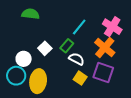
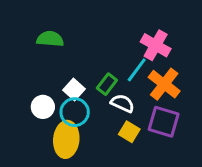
cyan line: (79, 27) -> (137, 70), moved
pink cross: (112, 27) -> (156, 45), moved
cyan circle: (16, 76) -> (75, 112), moved

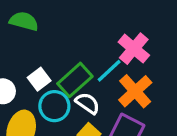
green rectangle: (107, 84) -> (75, 80), size x1.5
cyan circle: (75, 112) -> (54, 106), moved

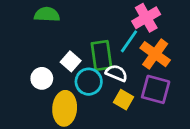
pink cross: (134, 49) -> (146, 18), turned 32
green rectangle: (75, 80) -> (101, 55), turned -44

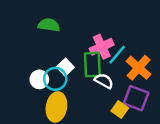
pink cross: (146, 18) -> (102, 47), moved
cyan circle: (89, 82) -> (55, 79), moved
yellow square: (124, 100) -> (120, 110), moved

